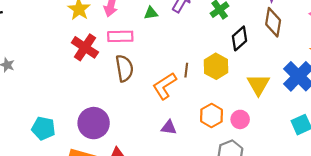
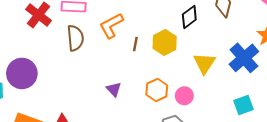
orange L-shape: (164, 86) -> (111, 26), moved
purple circle: (94, 123) -> (22, 73), moved
purple triangle: (169, 127) -> (114, 89), moved, turned 35

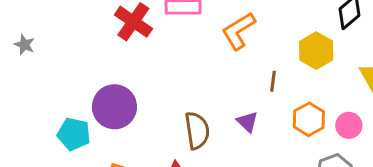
brown semicircle: (75, 38) -> (197, 131), moved
brown line: (135, 44) -> (273, 81), moved

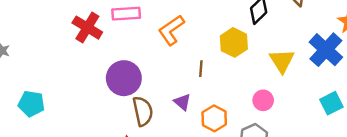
purple circle: (114, 107) -> (124, 78), moved
orange hexagon: (309, 119) -> (214, 118), moved
cyan pentagon: (74, 134) -> (31, 104), moved

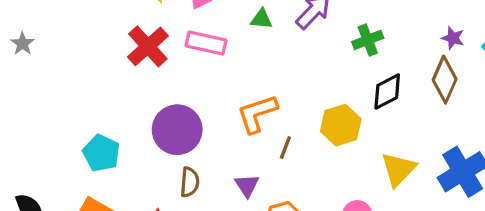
orange L-shape: (171, 30) -> (257, 114), moved
cyan pentagon: (31, 104) -> (101, 153), moved
brown semicircle: (143, 111) -> (190, 182), size x0.7

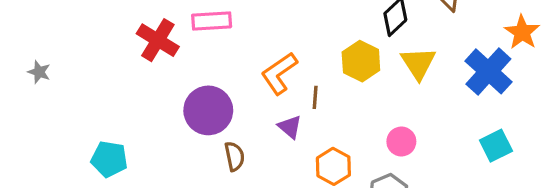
cyan pentagon: (101, 153) -> (109, 159), moved
yellow triangle: (398, 169) -> (418, 63), moved
purple triangle: (247, 185) -> (290, 127), moved

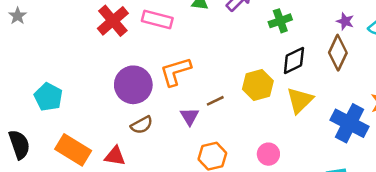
blue cross: (488, 71) -> (350, 123), turned -33
orange L-shape: (279, 73) -> (175, 72), moved
brown line: (315, 97) -> (215, 101), turned 42
brown semicircle: (234, 156) -> (142, 125), turned 55

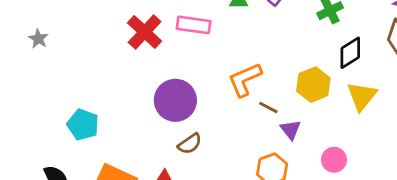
orange L-shape: (175, 72) -> (245, 80), moved
brown line: (215, 101) -> (268, 108), turned 60
purple triangle: (190, 116) -> (291, 130), moved

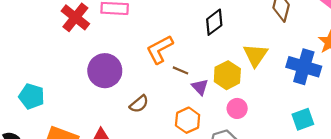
black diamond: (350, 53) -> (214, 22), moved
yellow hexagon: (313, 85) -> (227, 75), moved
brown semicircle: (190, 144) -> (139, 104), moved

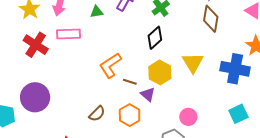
purple circle: (105, 71) -> (35, 97), moved
yellow hexagon: (227, 75) -> (160, 72), moved
pink circle: (237, 108) -> (188, 117), moved
orange hexagon: (188, 120) -> (130, 115), moved

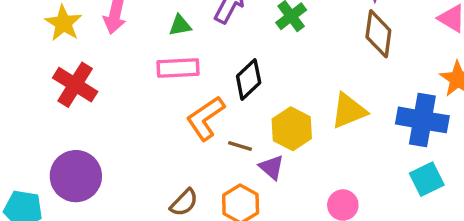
pink rectangle: (68, 34) -> (178, 68), moved
black diamond: (155, 38) -> (249, 79), moved
yellow triangle: (193, 63) -> (349, 111), turned 40
cyan square: (238, 114) -> (427, 179), moved

